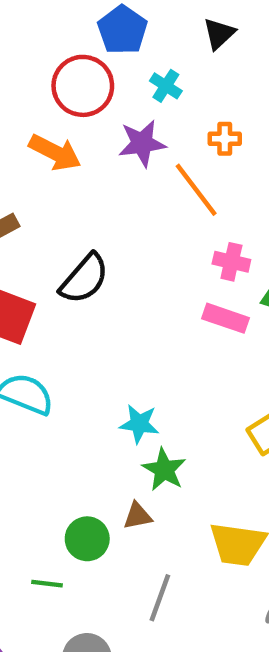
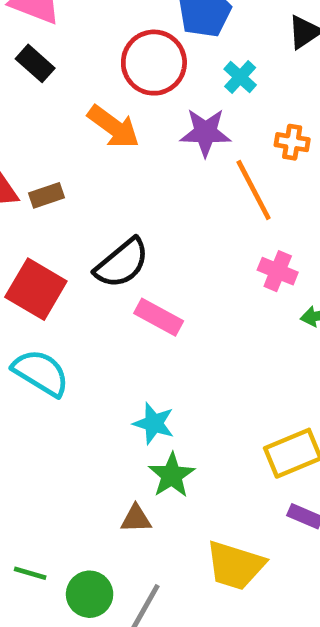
pink rectangle: (226, 318) -> (159, 317), moved
green circle: (87, 539) -> (90, 594), moved

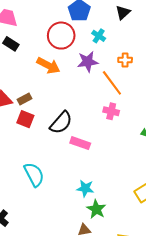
pink cross: (278, 271) -> (111, 111), moved
red square: (36, 289) -> (25, 119), moved, size x0.7
cyan semicircle: (41, 373) -> (34, 175), turned 40

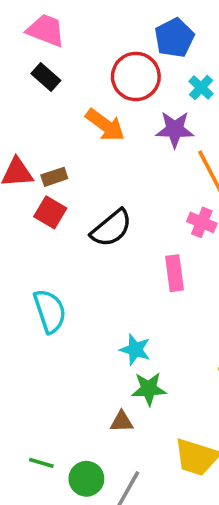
pink rectangle: (80, 143) -> (174, 273), moved, turned 54
green star: (96, 209) -> (149, 389), turned 30

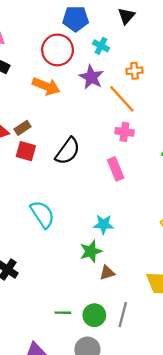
blue pentagon: (174, 38) -> (76, 19), turned -30
purple star: (175, 129) -> (91, 77), turned -30
green star: (149, 389) -> (91, 251), moved

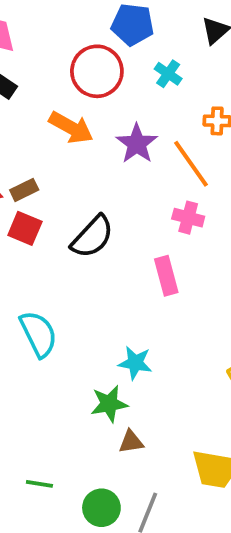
purple star: (91, 77) -> (137, 144), moved
green line: (63, 313) -> (39, 484), moved

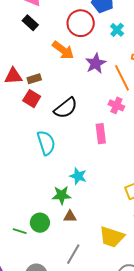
cyan semicircle: (39, 334) -> (46, 143), moved
green circle: (101, 508) -> (40, 223), moved

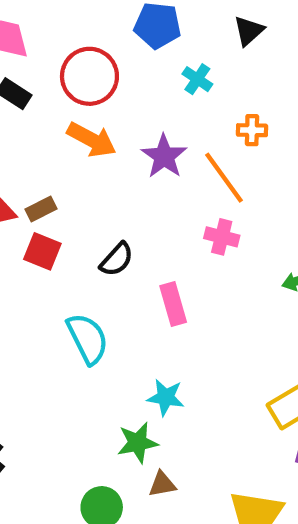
red circle: (81, 23) -> (89, 76), moved
black semicircle: (66, 108) -> (117, 259), size x0.7
pink rectangle: (101, 134) -> (173, 304), moved

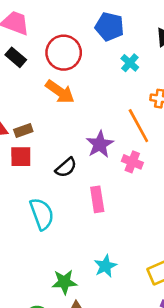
purple star: (164, 156) -> (100, 144), moved
red square: (42, 251) -> (21, 157), turned -30
cyan star: (166, 397) -> (105, 266), moved, turned 30

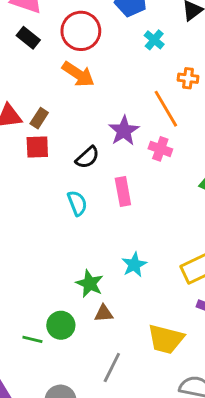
brown rectangle: (23, 130) -> (39, 118), turned -36
cyan semicircle: (42, 214) -> (77, 203), moved, size x0.7
green star: (64, 282) -> (90, 284), turned 30

